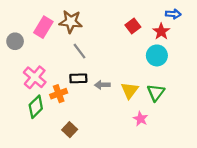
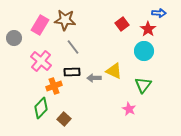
pink cross: (35, 77) -> (41, 61), moved
yellow triangle: (130, 90) -> (114, 71), moved, turned -42
green diamond: (36, 107) -> (41, 108), moved

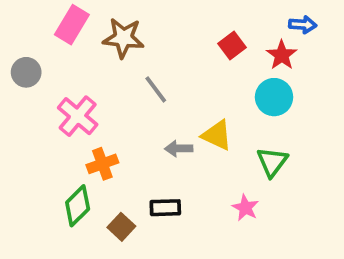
pink rectangle: (40, 25) -> (72, 25), moved
gray line: (73, 47) -> (156, 89), moved
black rectangle: (72, 72) -> (165, 208), moved

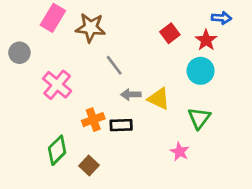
gray arrow: (179, 149) -> (131, 94), moved
orange cross: (102, 164) -> (93, 120), moved
black rectangle: (165, 208) -> (121, 125), moved

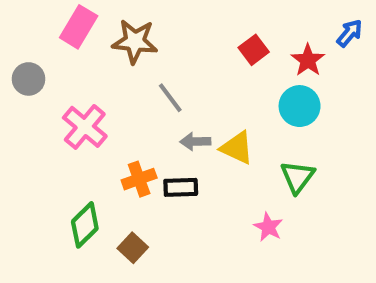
blue arrow: (221, 18) -> (350, 33), moved, turned -54

